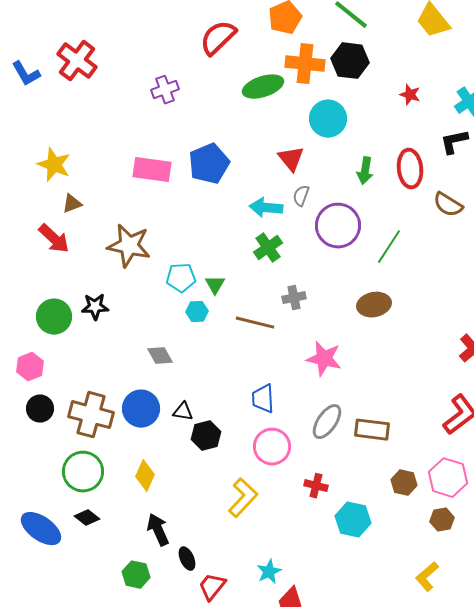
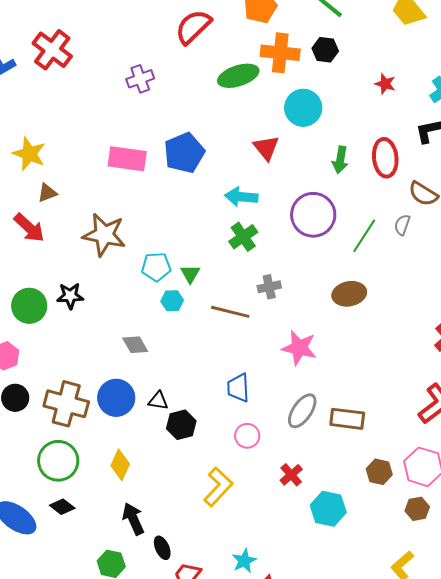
black hexagon: (350, 61) -> (325, 50), size x0.7
gray semicircle: (301, 196) -> (402, 225), moved
pink circle: (272, 447) -> (247, 436), size x0.7
red cross: (316, 486) -> (291, 475), turned 35

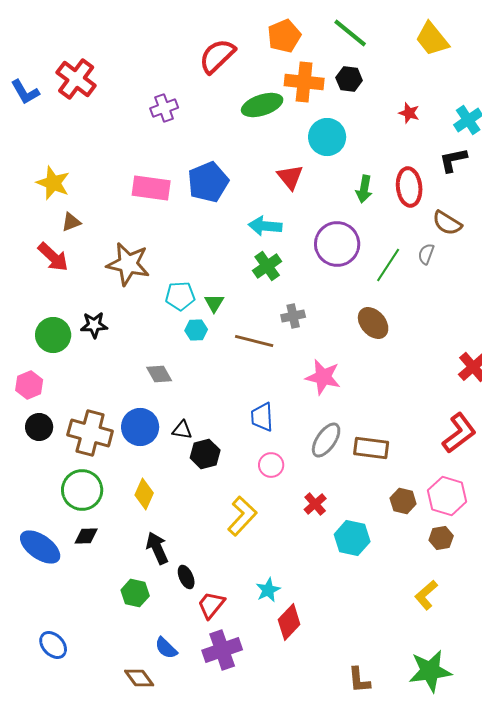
brown ellipse: (349, 294) -> (373, 323), turned 60
black diamond: (62, 507) -> (86, 536), turned -40

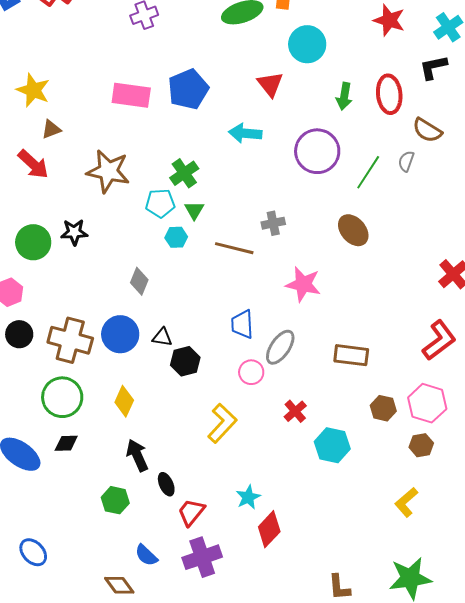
red star: (409, 113) -> (389, 20), size x1.5
green cross: (267, 266) -> (184, 173), moved
gray diamond: (159, 374) -> (139, 281), turned 52
gray ellipse: (326, 440) -> (280, 347), moved

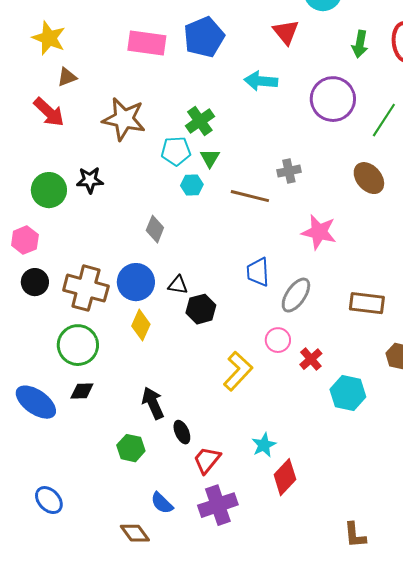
pink circle: (251, 372) -> (278, 340), moved
yellow diamond: (124, 401) -> (141, 325), moved

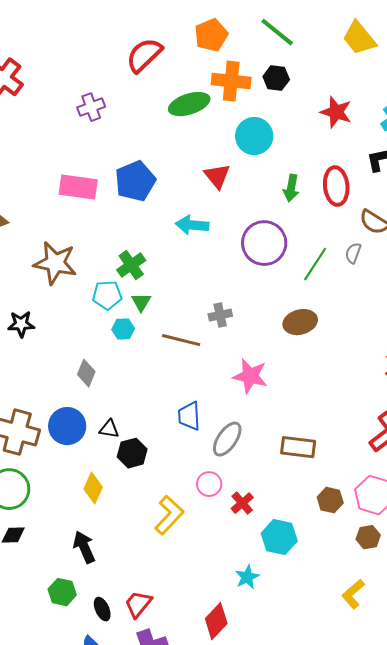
brown ellipse: (369, 178) -> (300, 322), turned -64
yellow diamond: (141, 325) -> (93, 488), moved
black ellipse: (182, 432) -> (102, 609), moved
cyan star: (264, 445) -> (247, 577), moved

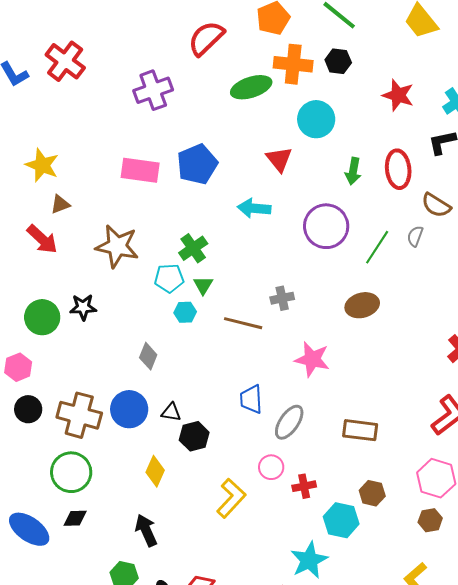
purple cross: (91, 107) -> (153, 90), size x1.4
brown hexagon: (330, 500) -> (372, 493), moved
red cross: (242, 503) -> (304, 486), turned 30
cyan star: (247, 577) -> (309, 560), size x1.5

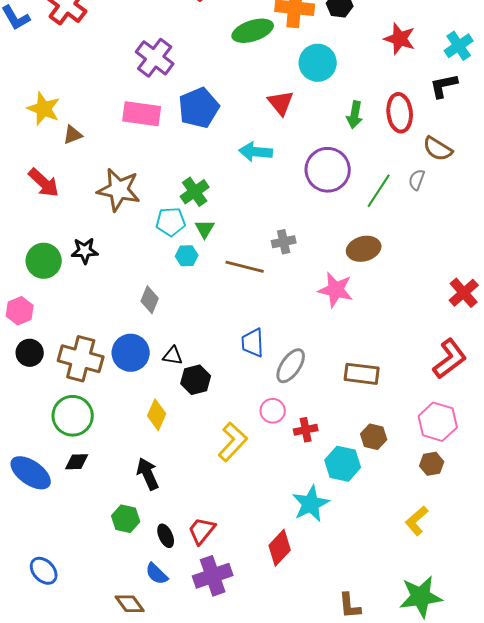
purple cross: (153, 90) -> (155, 58), moved, turned -33
brown triangle: (60, 204) -> (73, 135), moved
pink star: (312, 359) -> (336, 290), moved

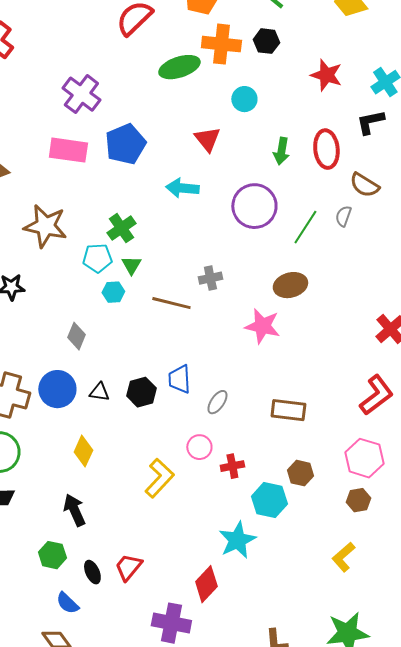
cyan circle: (318, 63) -> (244, 99), size x0.7
gray ellipse: (291, 366) -> (217, 402), size x0.7
black hexagon: (196, 380) -> (141, 392), moved
blue semicircle: (157, 574) -> (67, 603), moved
purple cross: (213, 576) -> (171, 623), moved, turned 30

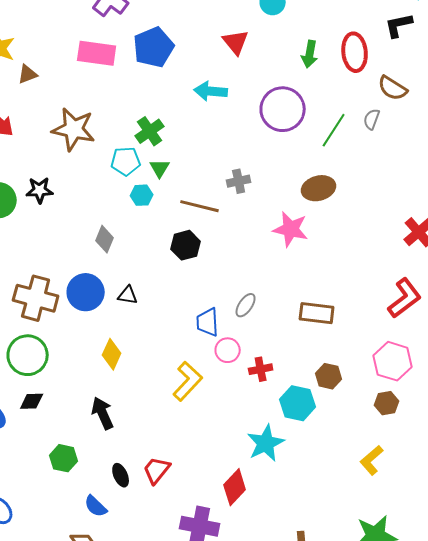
blue trapezoid: (179, 379) -> (208, 322), moved
black hexagon: (141, 392) -> (186, 245), moved
green hexagon: (52, 555) -> (64, 458), moved

